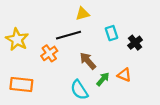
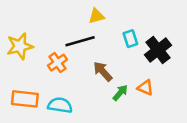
yellow star: (17, 39) -> (20, 46), turned 30
black cross: (135, 43) -> (158, 50), size x1.5
cyan semicircle: (79, 90) -> (60, 105), moved, turned 132

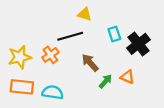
yellow triangle: (96, 16) -> (85, 14), turned 32
yellow star: (20, 46) -> (20, 57), moved

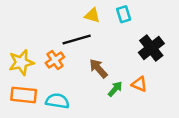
cyan rectangle: (114, 34) -> (124, 14), moved

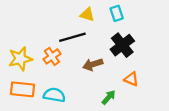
black cross: (151, 48) -> (122, 45), moved
brown arrow: (98, 68) -> (93, 64), turned -66
green arrow: (115, 89) -> (109, 97), moved

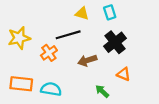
yellow star: (20, 59) -> (19, 38), moved
green arrow: (109, 97) -> (102, 91), turned -88

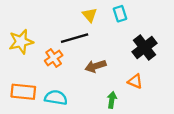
yellow triangle: (82, 13) -> (90, 15), turned 32
black cross: (115, 42) -> (144, 47), moved
green arrow: (102, 91) -> (112, 100), turned 56

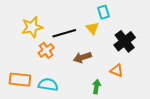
yellow triangle: (90, 15) -> (92, 28), moved
yellow star: (21, 42) -> (32, 27), moved

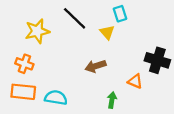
black line: (64, 33) -> (75, 18), moved, turned 60
black cross: (125, 41) -> (157, 60), moved, turned -35
orange cross: (46, 50) -> (24, 64), moved, turned -35

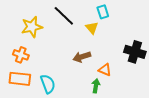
orange triangle: (135, 81) -> (105, 70), moved
cyan semicircle: (56, 98) -> (48, 84), turned 60

